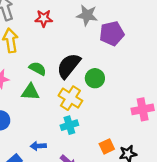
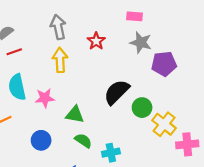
red star: (44, 18) -> (96, 41), turned 30
green semicircle: (38, 69) -> (83, 141), moved
yellow cross: (70, 98) -> (164, 124), moved

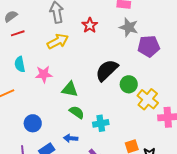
yellow arrow: (60, 60) -> (58, 41), turned 65
cyan semicircle: (17, 87) -> (20, 64), size x0.7
blue circle: (41, 140) -> (33, 123), moved

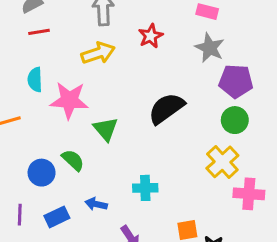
pink star: (44, 74) -> (69, 100), size x1.4
green circle: (129, 84) -> (235, 120), moved
green triangle: (70, 89) -> (106, 129), turned 30
green semicircle: (77, 112) -> (73, 160), moved

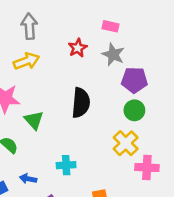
red star: (151, 36) -> (78, 48), moved
black semicircle: (166, 108) -> (81, 103), turned 132

